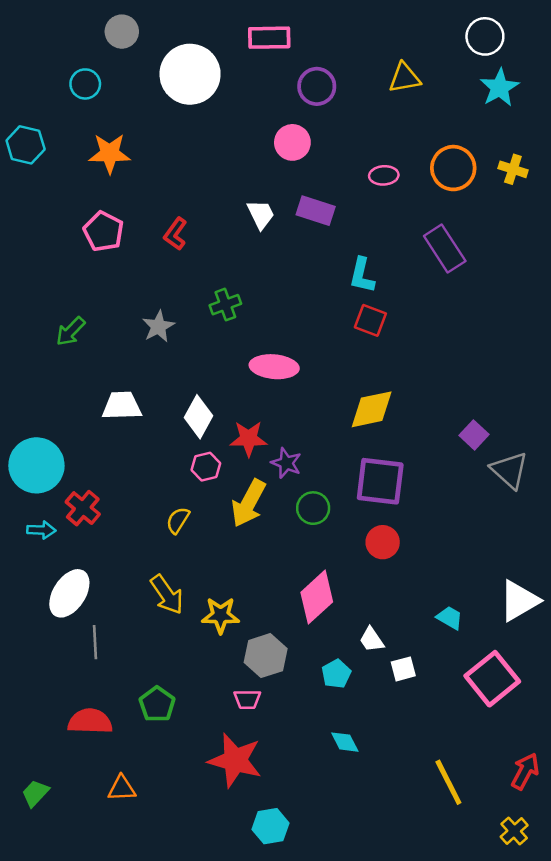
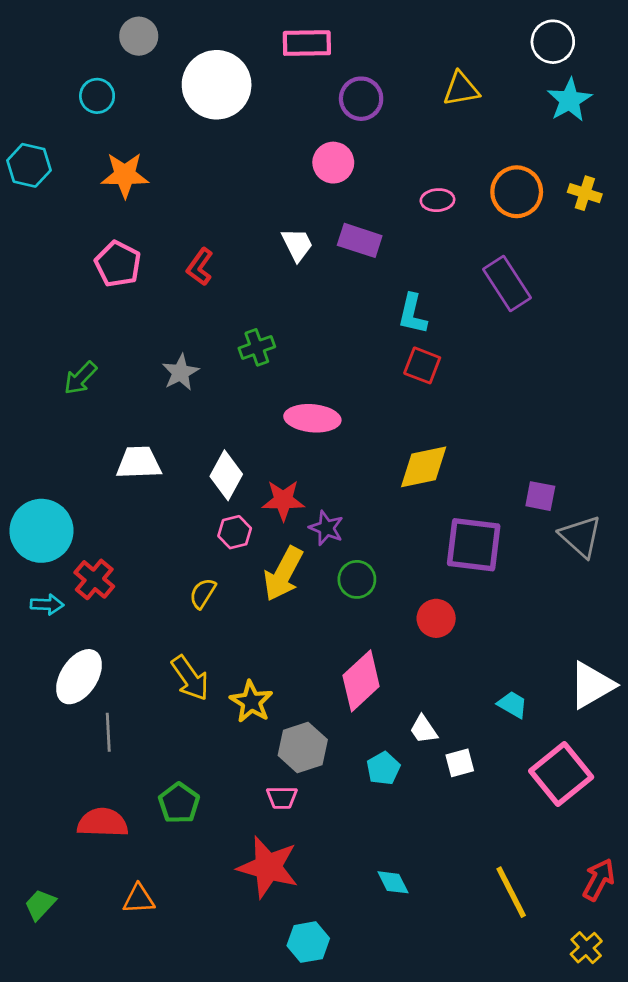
purple square: (474, 435) -> (540, 496), turned -32
purple square: (380, 481) -> (474, 545), moved
yellow star: (221, 615) -> (251, 702), turned 30
cyan diamond: (345, 742) -> (393, 882), moved

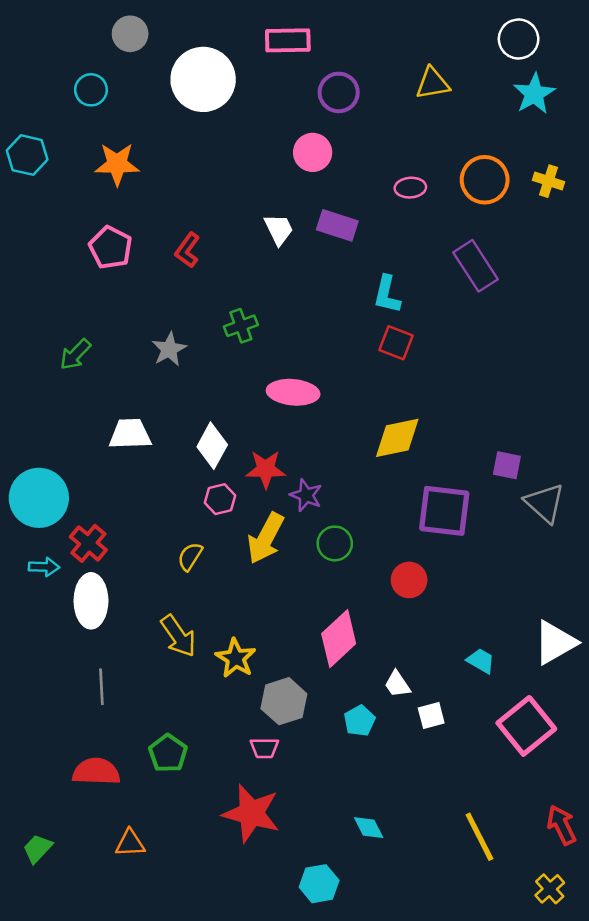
white ellipse: (79, 677) -> (91, 601), moved, turned -33
red arrow: (599, 880) -> (562, 825), turned -54
cyan hexagon: (308, 942) -> (319, 884), moved

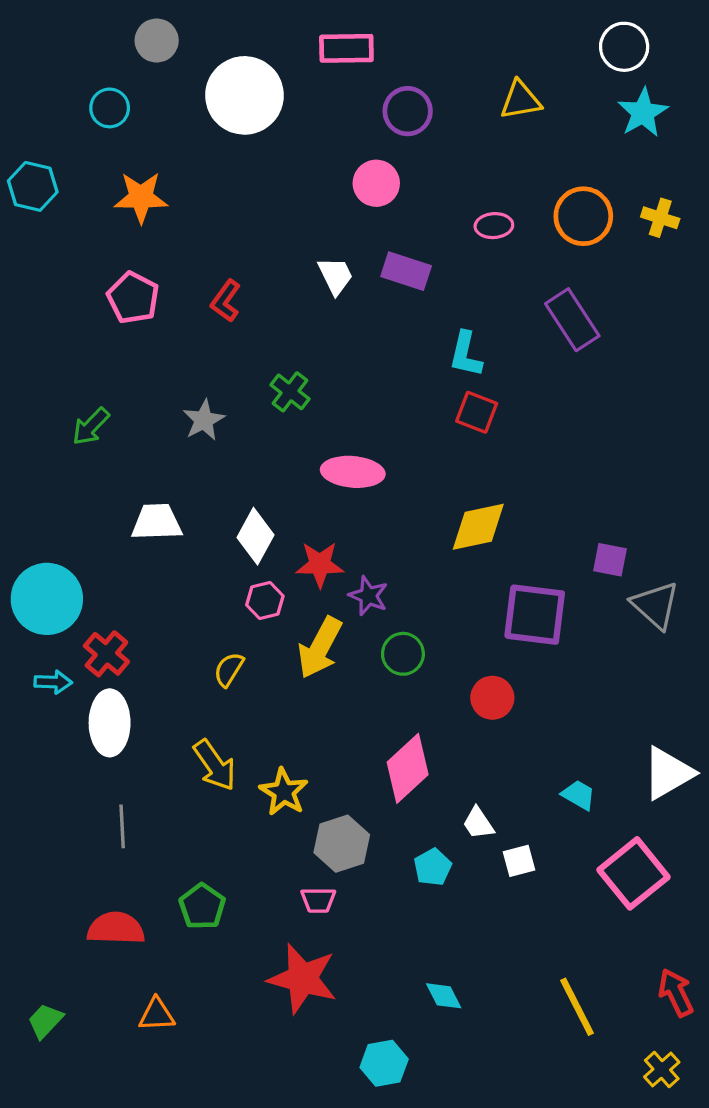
green cross: (241, 326) -> (290, 392), turned -32

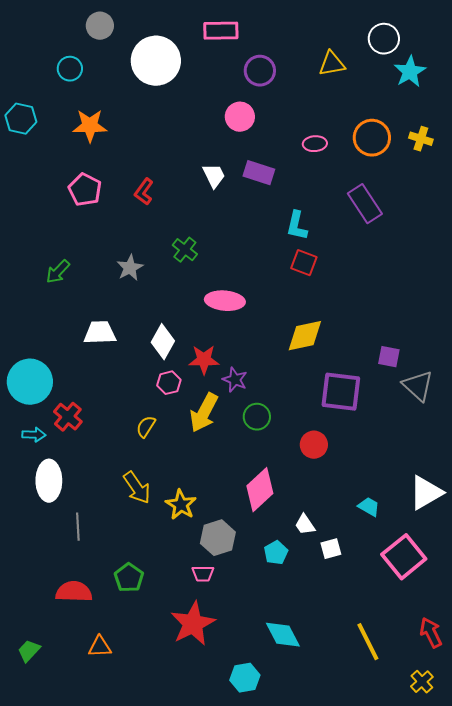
white circle: (624, 47) -> (384, 39), moved
white ellipse: (110, 723) -> (49, 481), moved
red star: (303, 979) -> (193, 624), turned 30
cyan diamond: (444, 996) -> (283, 635), size x1.5

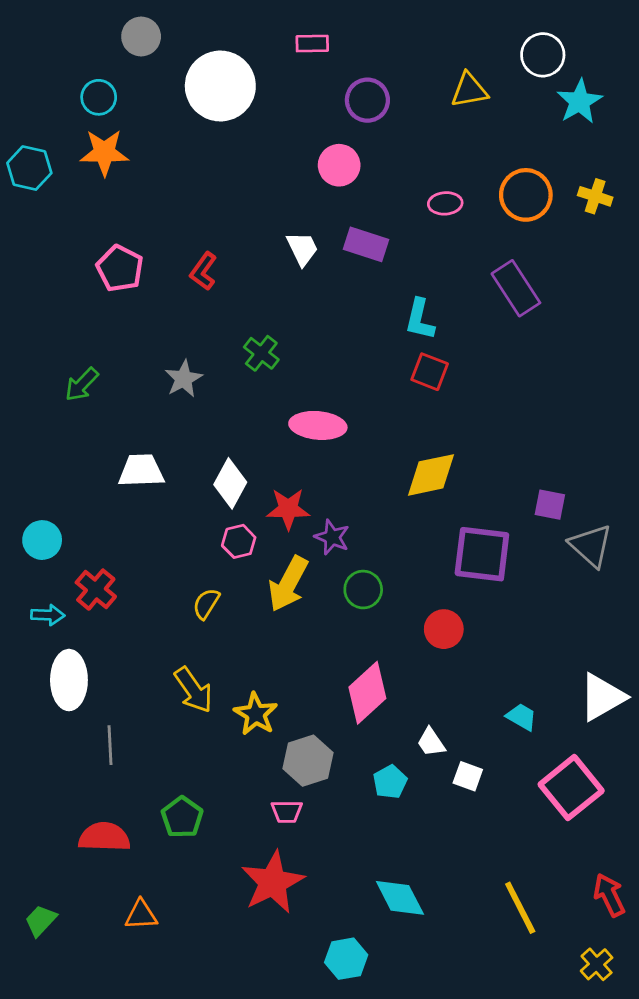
pink rectangle: (221, 31) -> (312, 44), size x0.7
orange star: (90, 126) -> (104, 152), moved
cyan circle: (30, 382) -> (42, 540), size x0.6
white square: (331, 549) -> (468, 776), turned 35

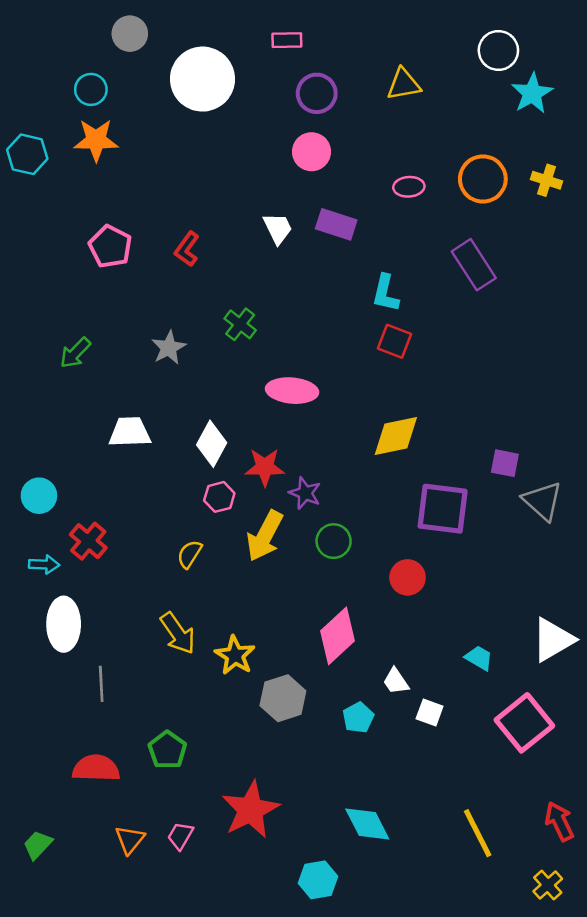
yellow triangle: (469, 90) -> (404, 84), moved
purple circle: (367, 100) -> (317, 93), moved
pink trapezoid: (287, 812) -> (180, 836), moved, turned 120
orange triangle: (141, 915) -> (130, 840), turned -48

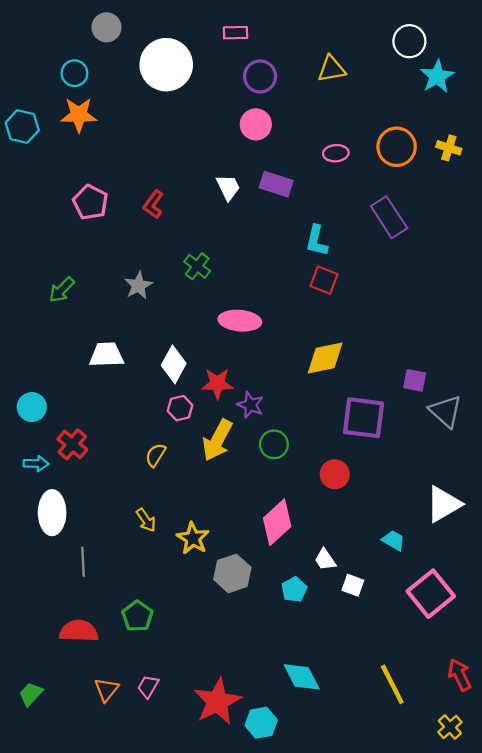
yellow arrow: (178, 633) -> (146, 520), size x0.7
white triangle: (553, 640) -> (444, 504), moved
red star: (251, 810) -> (217, 701), moved

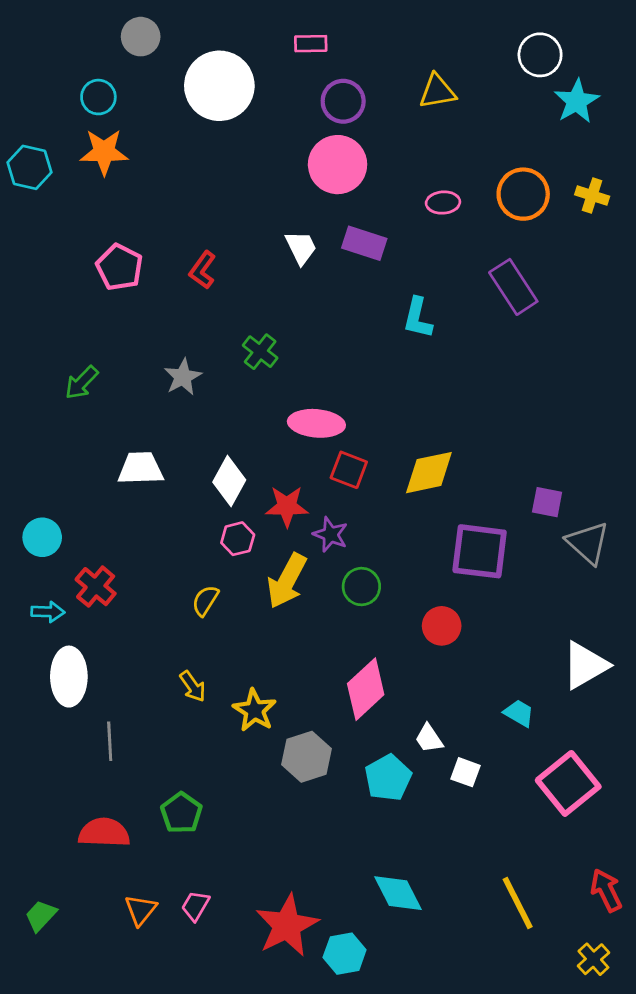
pink circle: (256, 124) -> (338, 165), size x1.4
red square: (324, 280) -> (349, 470), moved
cyan pentagon: (294, 589) -> (388, 778), size x1.4

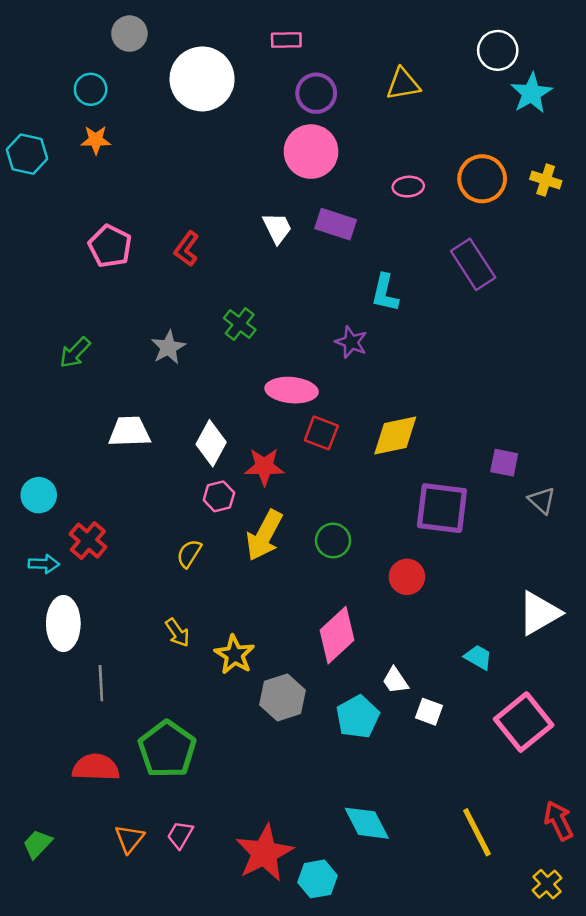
orange star: (104, 152) -> (96, 140), size x0.7
purple star: (330, 534) -> (351, 342), moved
gray triangle: (588, 543) -> (542, 500), size x0.7
green pentagon: (181, 813) -> (167, 749), size x1.5

